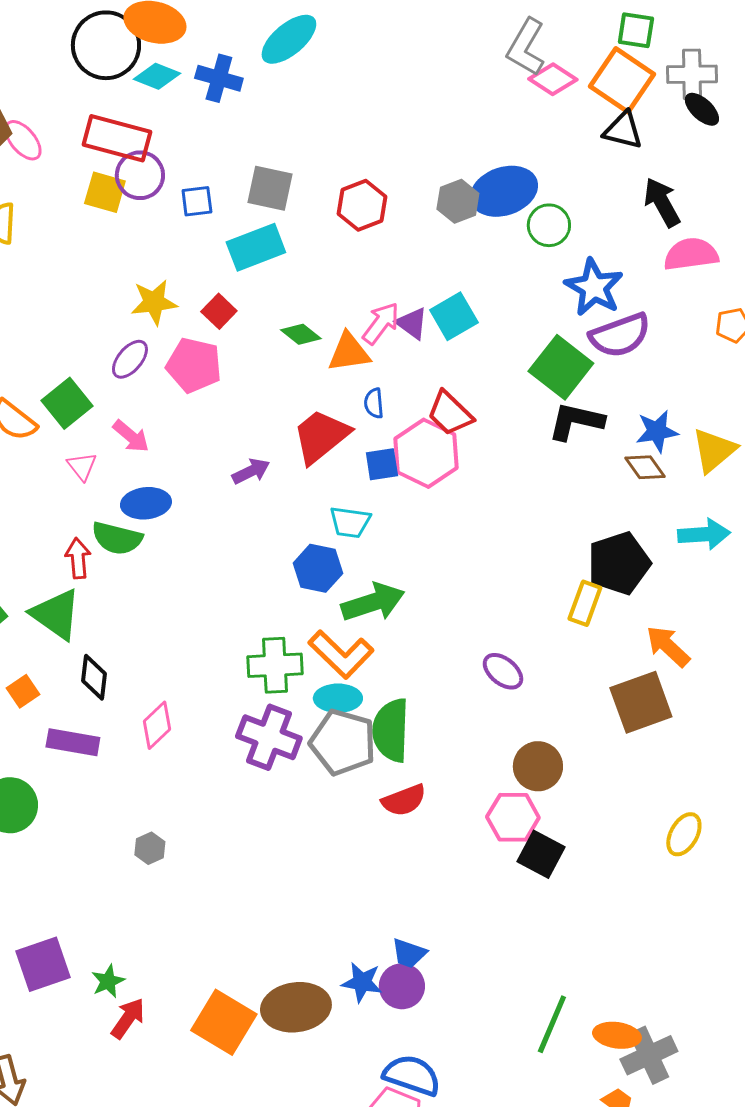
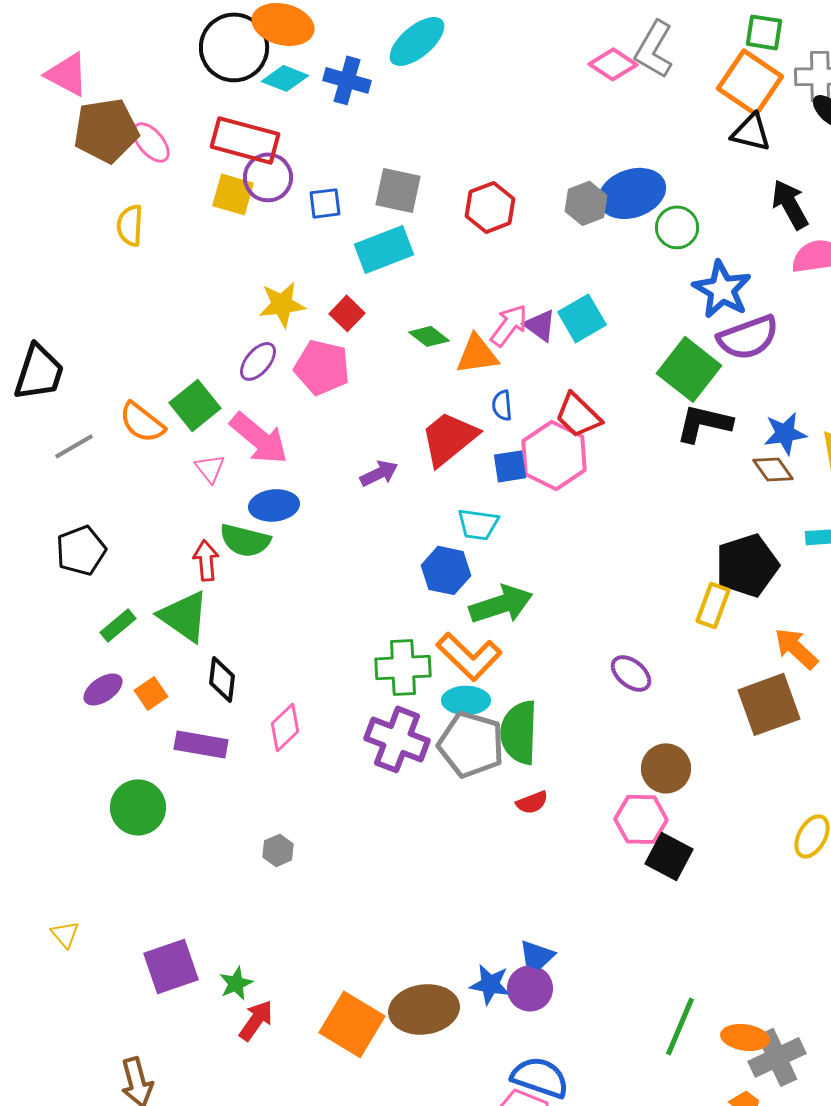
pink diamond: (553, 79) -> (613, 64), moved
pink arrow: (131, 436) -> (259, 438), size x1.6
red semicircle: (404, 800) -> (532, 802), size x0.7

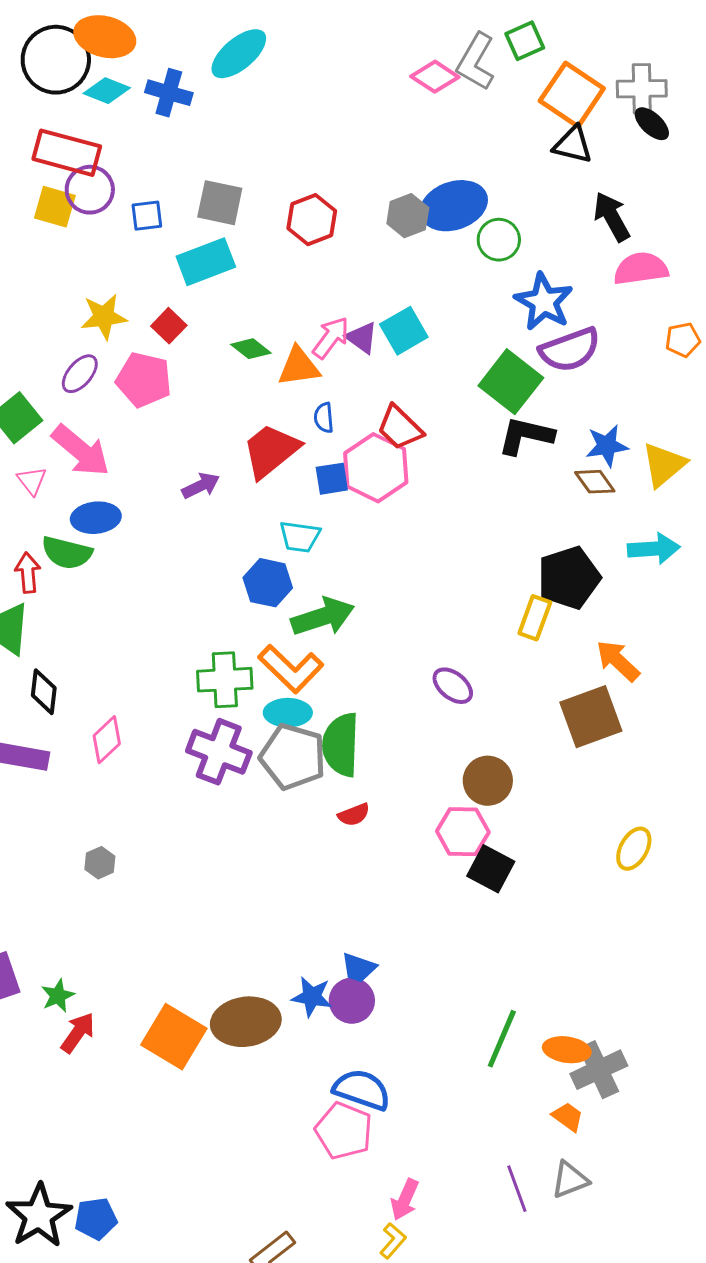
green square: (764, 32) -> (525, 41), moved, turned -33

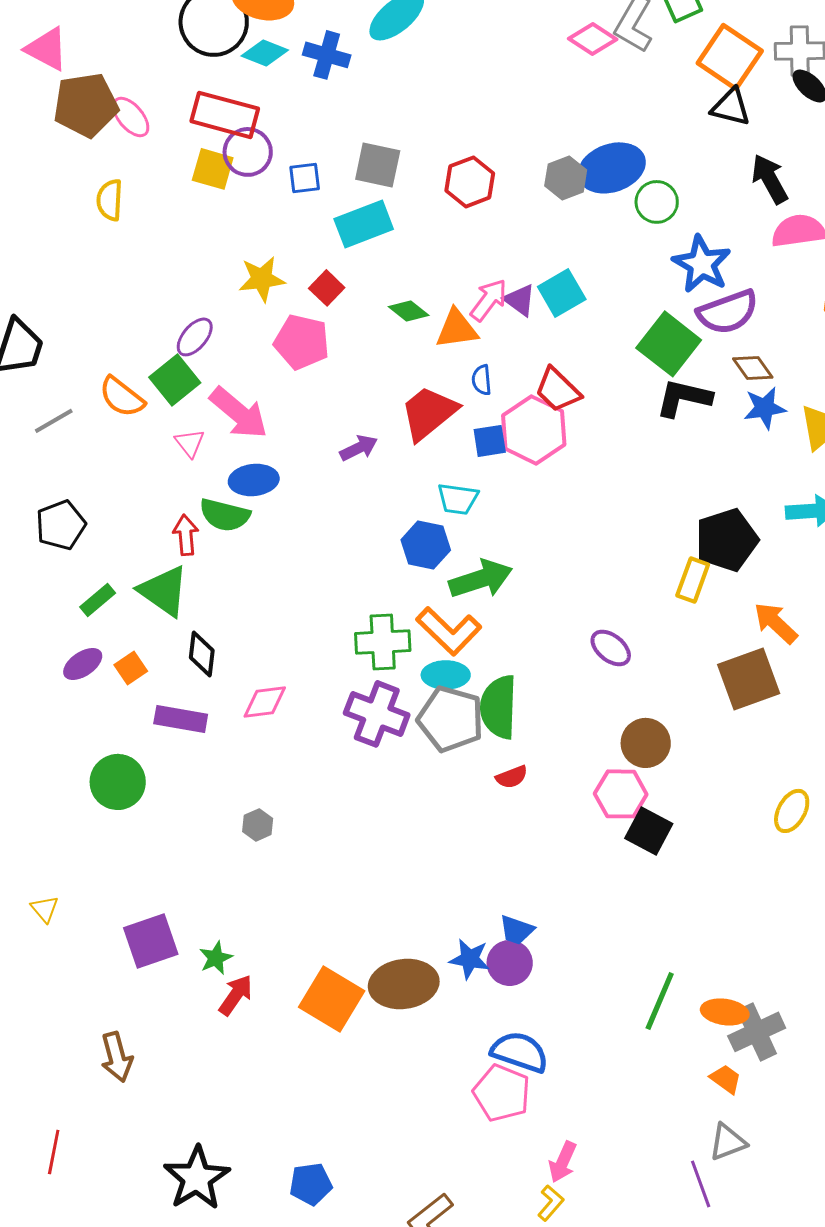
purple ellipse: (80, 374) -> (195, 337), moved
brown diamond: (595, 482) -> (753, 368), moved
pink diamond: (107, 740) -> (265, 702), turned 36
purple line: (517, 1189) -> (701, 1184), moved
blue pentagon: (96, 1219) -> (311, 1184), moved

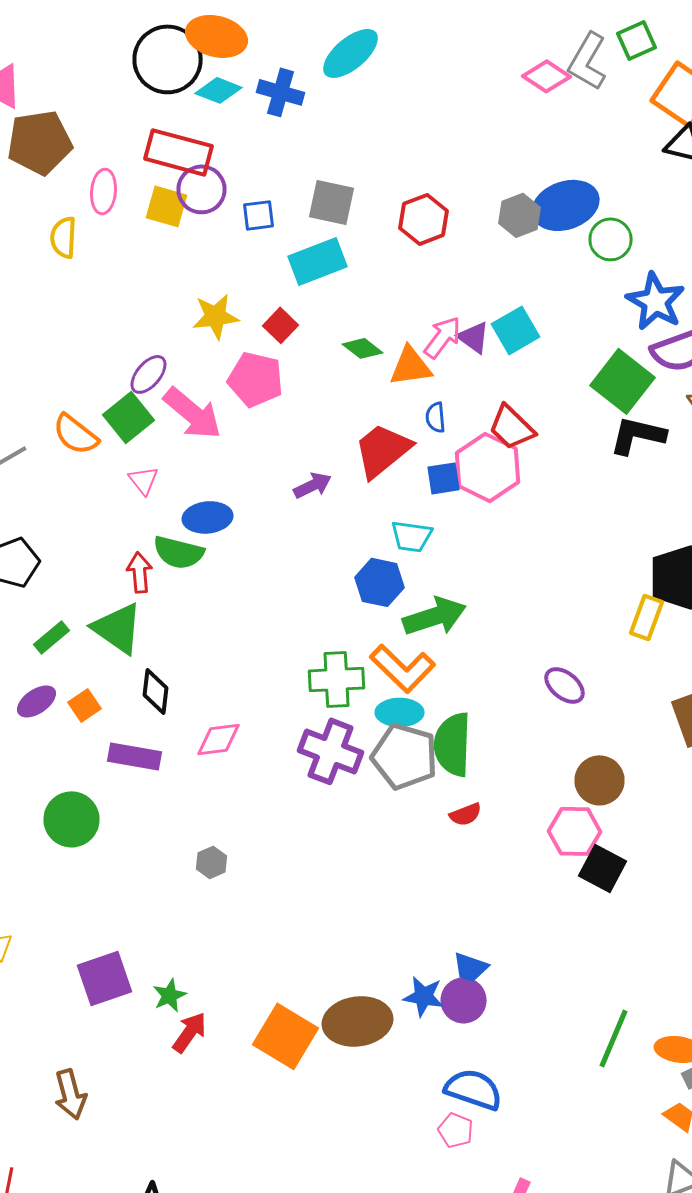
pink ellipse: (131, 117) -> (104, 191), moved, turned 45
pink arrow: (239, 413) -> (192, 413), moved
pink pentagon: (502, 1093) -> (456, 1130), size x0.6

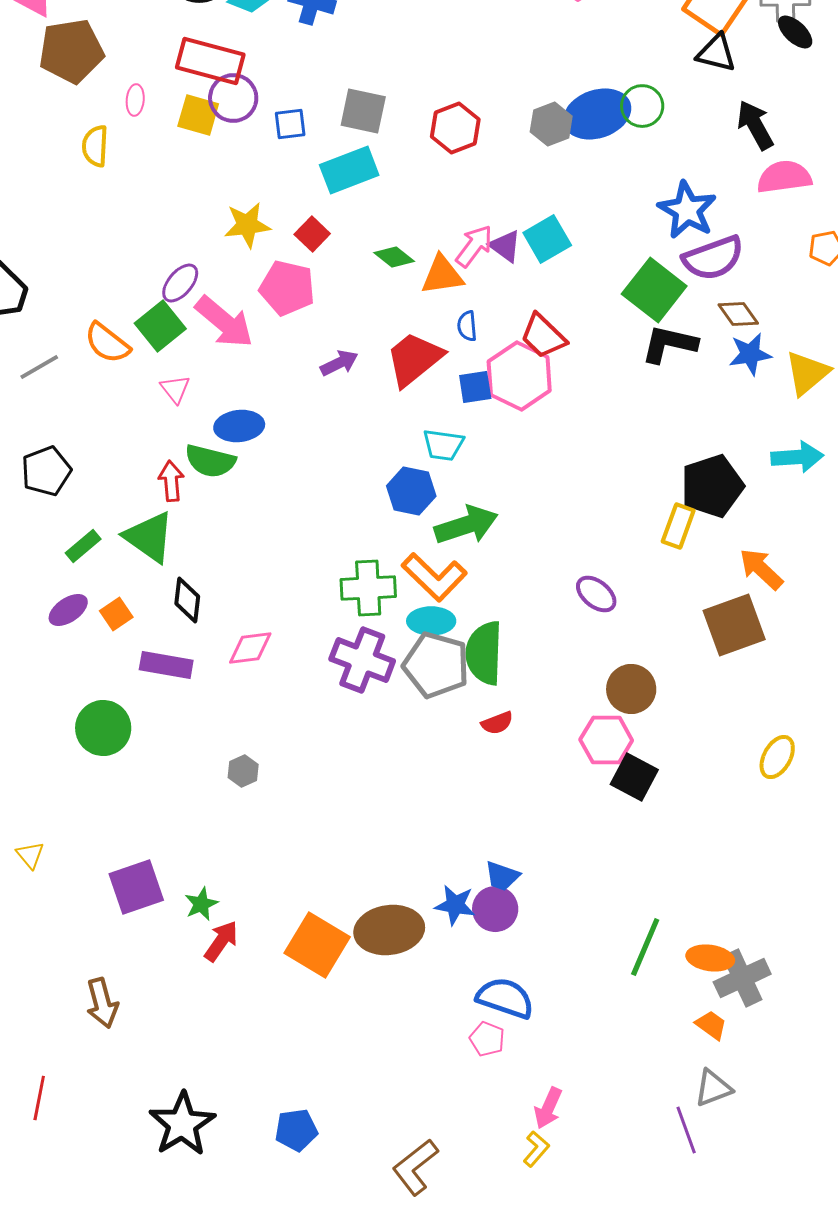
pink ellipse: (104, 191) -> (135, 100), size x0.7
green circle: (610, 239) -> (642, 106), moved
purple arrow: (312, 485) -> (339, 363), moved

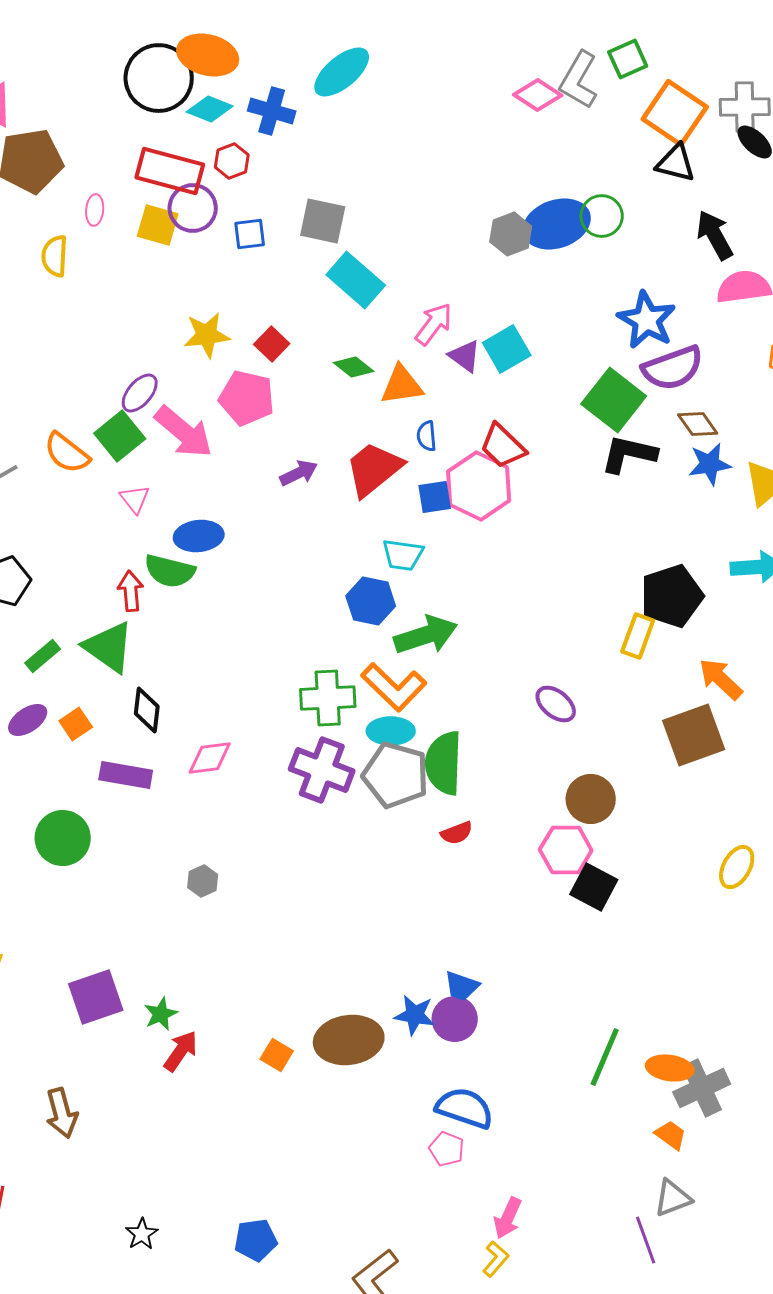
red hexagon: (455, 128) -> (232, 161), moved, size x0.7
cyan rectangle: (349, 170) -> (356, 280), moved, turned 62
pink arrow: (474, 246) -> (434, 324), moved
orange square: (317, 945) -> (277, 1055), size x0.5
black star: (182, 1124) -> (142, 1234), size x0.5

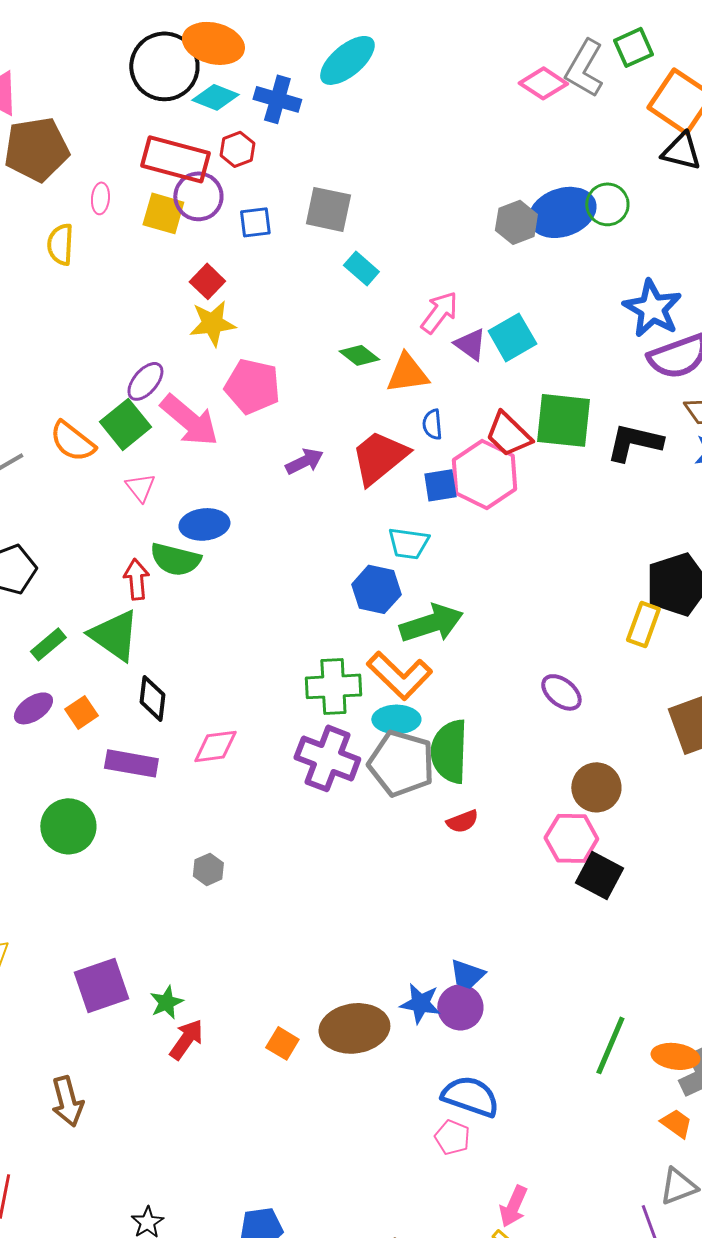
cyan rectangle: (356, 280) -> (361, 268), size x0.6
red square: (272, 344) -> (207, 281), moved
green square: (614, 400) -> (563, 420), moved, turned -32

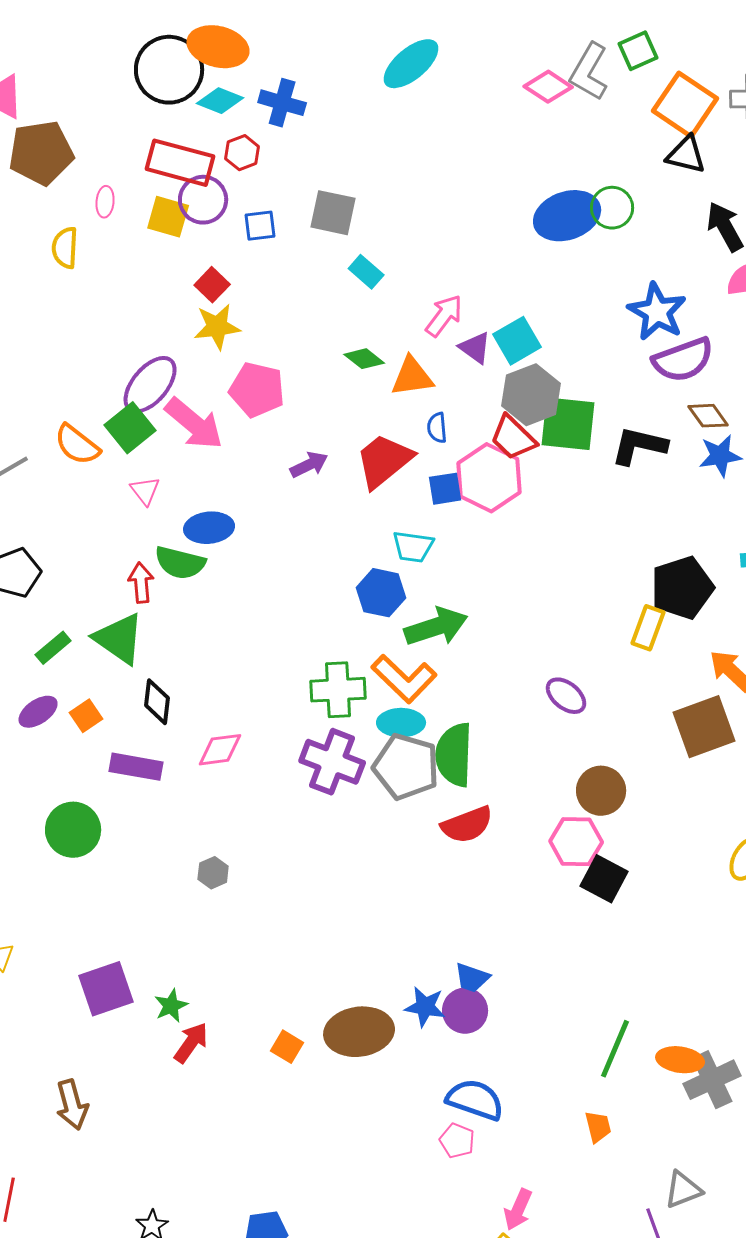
cyan ellipse: (347, 60) -> (411, 64), moved
gray hexagon: (516, 222) -> (531, 395), moved, size x1.4
purple ellipse: (145, 381) -> (150, 385), size x1.5
red semicircle: (462, 821) -> (467, 825), size x1.6
orange trapezoid: (676, 1123) -> (598, 1127), moved, turned 40

